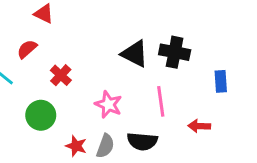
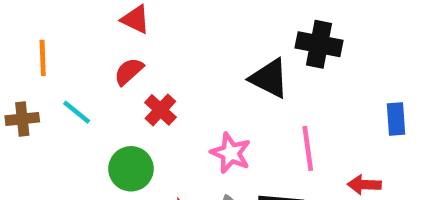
red semicircle: (27, 49) -> (129, 71), moved
black cross: (175, 52) -> (319, 44), moved

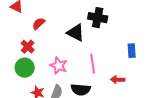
red semicircle: (129, 71) -> (39, 24), moved
green circle: (131, 169) -> (25, 68), moved

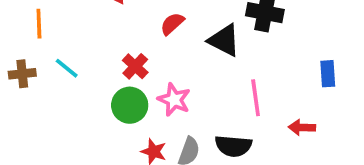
red semicircle: (39, 24) -> (172, 24), moved
pink star: (59, 66) -> (174, 100), moved

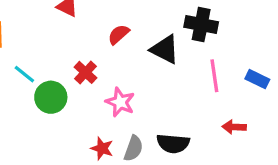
blue rectangle: (328, 74) -> (257, 79), turned -60
pink line: (256, 98) -> (214, 76), moved
green circle: (130, 105) -> (51, 97), moved

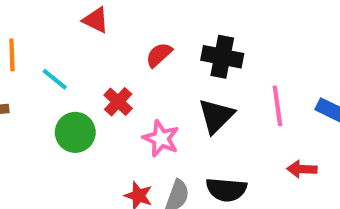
black cross: (201, 25) -> (222, 57), moved
black triangle: (165, 49) -> (216, 116), moved, turned 48
cyan line: (24, 74) -> (55, 79), moved

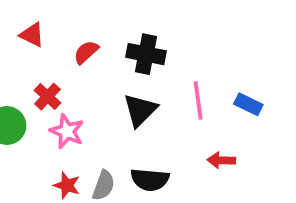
red triangle: (96, 20) -> (32, 35), moved
pink star: (161, 138) -> (67, 131), moved

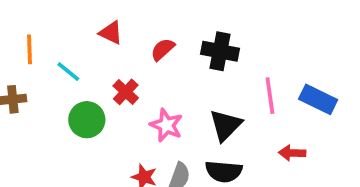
blue rectangle: (248, 104) -> (318, 99), size x1.4
black triangle: (140, 110) -> (226, 125), moved
pink star: (67, 131) -> (166, 125), moved

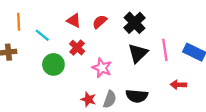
red triangle: (111, 33) -> (74, 21), moved
black cross: (220, 51) -> (135, 23), turned 35
black triangle: (226, 125) -> (138, 53), moved

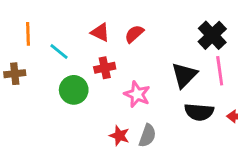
black cross: (135, 23) -> (212, 35), moved
red cross: (77, 48) -> (105, 68), turned 35
black semicircle: (137, 96) -> (199, 112), moved

